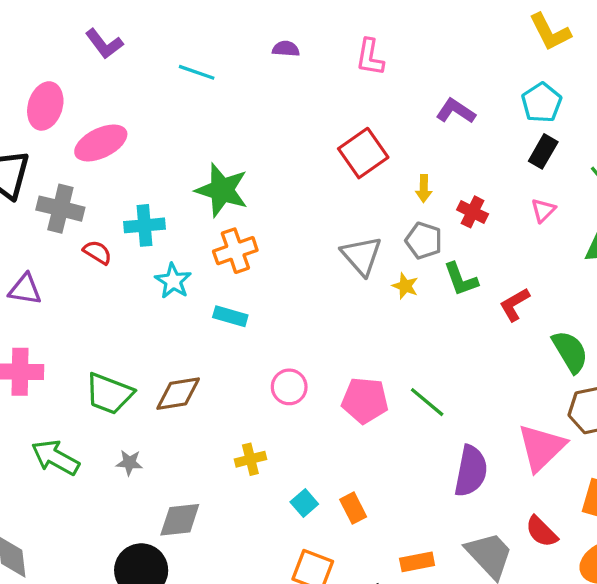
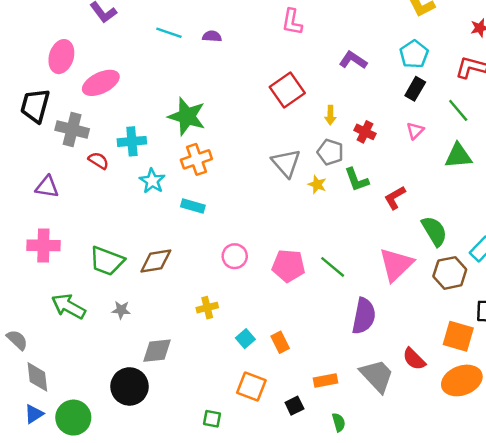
purple semicircle: (286, 49) -> (212, 36), moved
pink triangle: (542, 447) -> (396, 265), moved

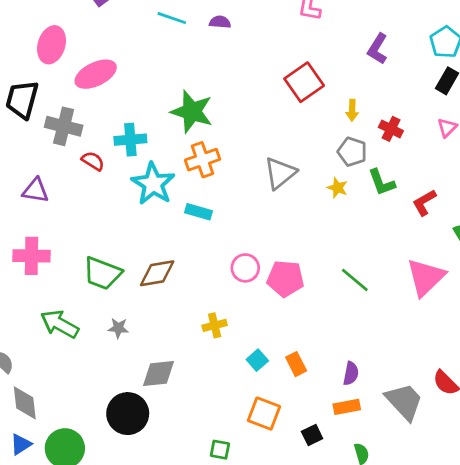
purple L-shape: (353, 60) -> (378, 49), turned -92
gray triangle: (286, 163) -> (280, 173), moved, turned 32
cyan star: (152, 181) -> (153, 184), size x1.5
pink pentagon: (288, 266) -> (285, 279), moved
purple semicircle: (364, 316) -> (351, 373), moved, size x0.6

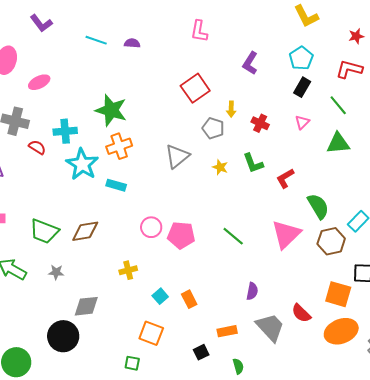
pink ellipse: (96, 74) -> (39, 82), size x0.7
gray pentagon: (352, 152) -> (213, 128), moved
purple semicircle: (351, 373) -> (252, 291), moved
orange square: (264, 414) -> (151, 333), moved

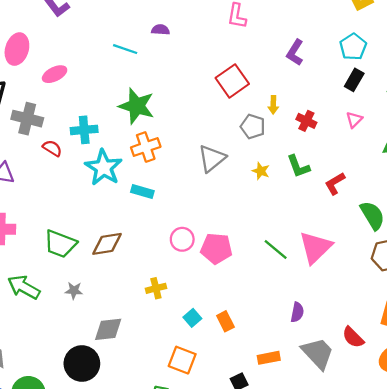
cyan line: (96, 40) -> (125, 49), moved
pink triangle: (286, 234) -> (315, 247), moved

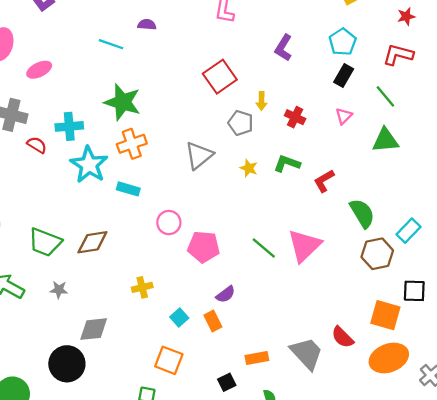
green L-shape: (298, 166) -> (287, 163), turned 130
pink circle: (182, 239) -> (169, 223), moved
purple semicircle: (297, 312) -> (226, 294), moved, turned 42

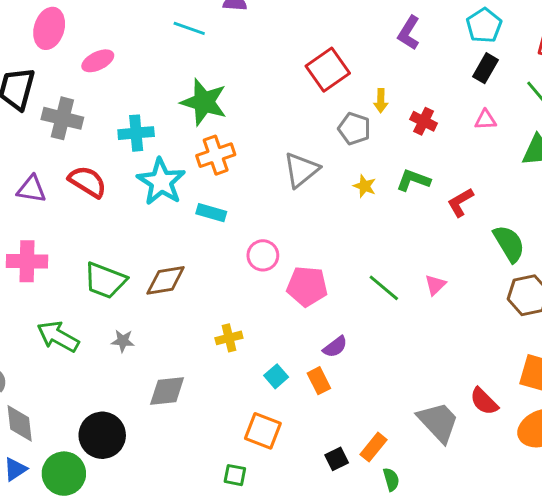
pink triangle: (344, 116) -> (485, 120), turned 42
red semicircle: (37, 145) -> (87, 182), moved, size x1.5
pink triangle: (304, 246) -> (435, 285), size x0.5
orange rectangle: (257, 358) -> (373, 447), moved, turned -40
black circle: (67, 364) -> (102, 435), moved

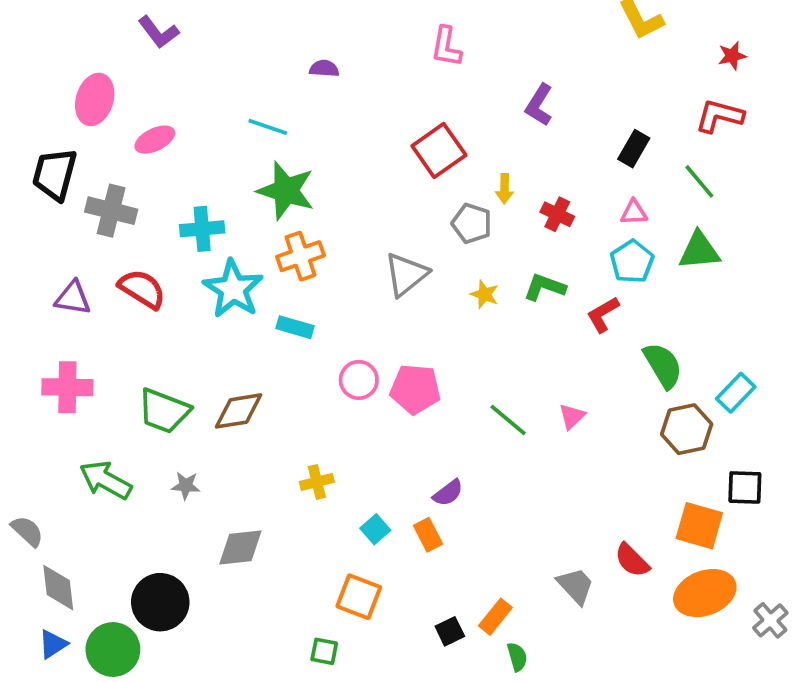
cyan pentagon: (484, 25) -> (632, 262), moved
cyan line: (189, 28) -> (268, 127), moved
pink pentagon: (307, 286) -> (415, 389), moved
gray trapezoid: (438, 422) -> (575, 586), size x0.7

